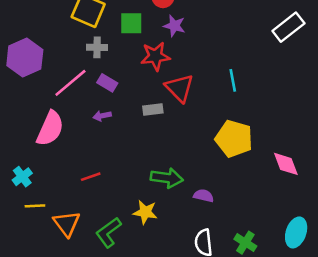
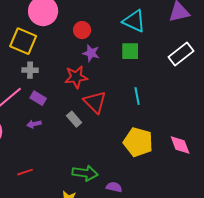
green square: (131, 23) -> (130, 51), moved
gray rectangle: (153, 109) -> (74, 119), turned 56
pink diamond: (286, 164) -> (180, 145), moved

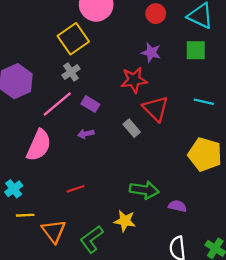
red circle: (82, 30) -> (156, 14), moved
yellow square: (23, 41) -> (73, 39), turned 32
gray cross: (30, 70) -> (71, 72), moved, turned -35
cyan line: (137, 96) -> (204, 102), turned -66

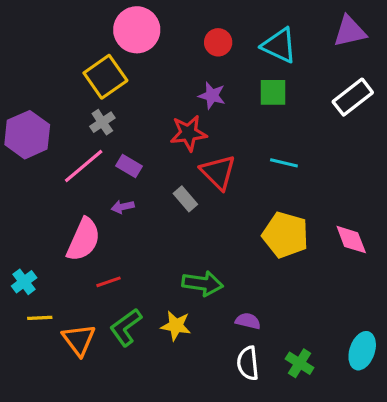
pink semicircle: (39, 145) -> (84, 240), moved
purple semicircle: (177, 206) -> (248, 321), moved
green L-shape: (92, 239) -> (126, 327), moved

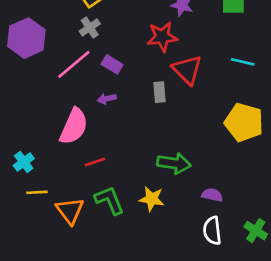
gray rectangle: (185, 199) -> (160, 92), turned 36
green L-shape: (126, 327) -> (109, 200), turned 104

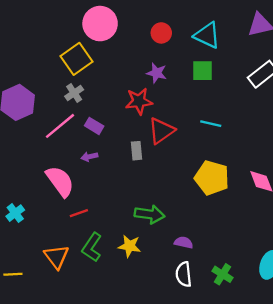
red triangle: (187, 70) -> (161, 131), turned 40
pink semicircle: (74, 126) -> (60, 181), turned -60
yellow line: (37, 192) -> (13, 274), moved
green L-shape: (109, 200) -> (92, 247), turned -124

